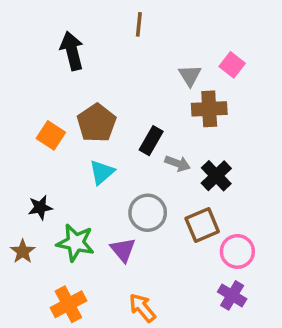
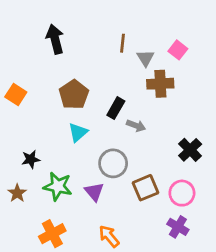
brown line: (139, 24) -> (123, 43), moved
orange square: (51, 135) -> (16, 95), moved
black cross: (216, 176) -> (190, 150), moved
brown square: (202, 225) -> (145, 188), moved

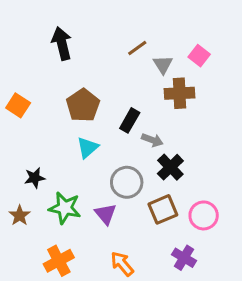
brown line: (123, 43) -> (137, 48), turned 48
black cross: (190, 150) -> (170, 167), moved
purple cross: (178, 227) -> (184, 258), moved

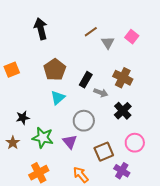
brown cross: (179, 93) -> (123, 78), moved, turned 30
orange square: (18, 105) -> (12, 70), turned 35
black cross: (170, 167) -> (123, 111), moved
brown square: (163, 209) -> (104, 152), moved

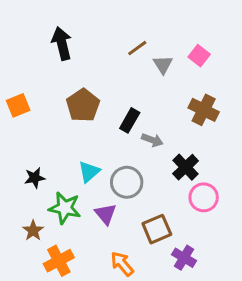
brown cross: (123, 78) -> (204, 110), moved
cyan triangle: (58, 98) -> (89, 172), moved
brown star: (13, 143) -> (33, 231), moved
pink circle: (135, 143) -> (204, 197), moved

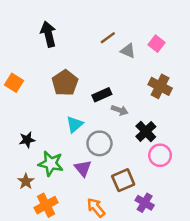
gray triangle: (163, 65) -> (128, 51), turned -35
orange square: (18, 105) -> (14, 83), turned -36
black rectangle: (130, 120) -> (102, 95), turned 36
cyan triangle: (89, 172) -> (75, 124), moved

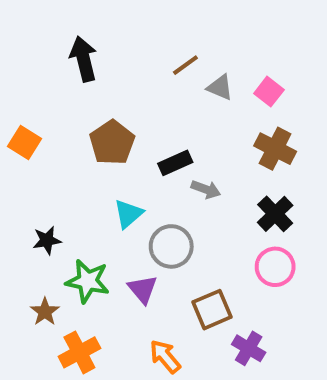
pink square: (156, 44) -> (269, 92), moved
black cross: (146, 132) -> (275, 214), moved

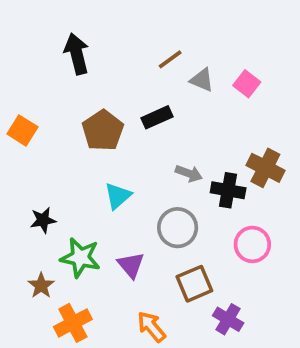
brown cross: (275, 149) -> (265, 168), moved
black rectangle: (175, 163) -> (157, 117), moved
black cross: (275, 214) -> (228, 190), moved, turned -36
gray circle: (171, 246) -> (178, 228), moved

